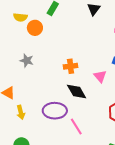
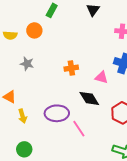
yellow semicircle: (20, 17) -> (10, 35), moved
pink triangle: (100, 76) -> (101, 77), turned -32
black diamond: (77, 91) -> (89, 98), moved

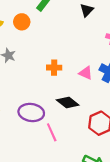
pink triangle: (101, 77) -> (86, 73), moved
black diamond: (89, 98) -> (68, 102), turned -30

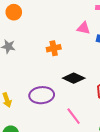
pink triangle: (86, 73) -> (84, 28), moved
pink line: (52, 132) -> (74, 116), moved

